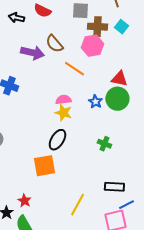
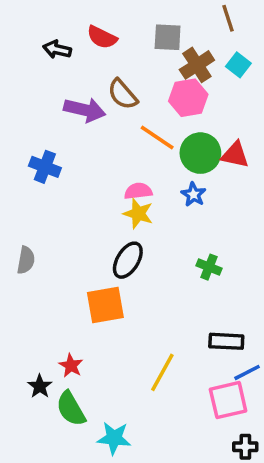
brown cross: (97, 27) -> (197, 65), turned -36
green circle: (117, 99) -> (200, 153), moved

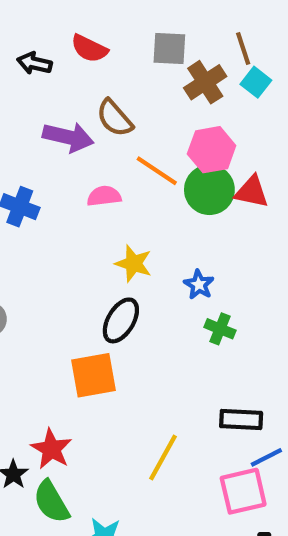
brown line: (228, 18) -> (243, 48), moved
pink hexagon: (188, 98) -> (212, 150), moved
pink semicircle: (138, 191) -> (104, 196), moved
blue star: (193, 194) -> (199, 285), moved
red star: (71, 366) -> (51, 449), size x1.4

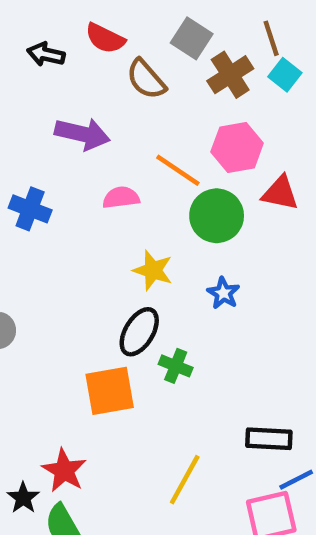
gray square: (169, 48) -> (192, 38), turned 30
brown semicircle: (115, 118) -> (146, 79), moved
green circle: (209, 190) -> (217, 216), moved
green cross: (220, 329) -> (176, 366), moved

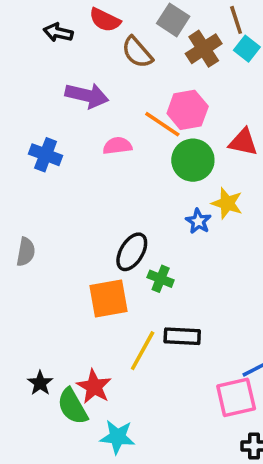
pink hexagon: (237, 148) -> (188, 110), moved
yellow star: (153, 270) -> (227, 203), moved
black rectangle: (269, 439) -> (182, 336), moved
red star: (64, 471) -> (94, 387), moved
yellow line: (185, 480) -> (143, 351), moved

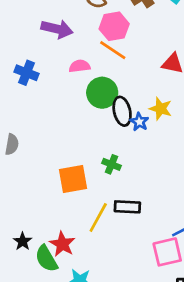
pink hexagon: (188, 110) -> (114, 26), moved
green circle: (193, 160) -> (102, 93), moved
black ellipse: (132, 252) -> (122, 111), moved, turned -44

